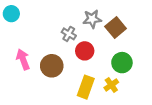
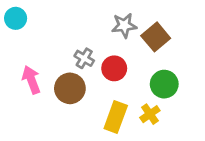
gray cross: (69, 34) -> (84, 58), moved

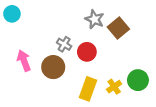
gray star: (124, 25) -> (94, 19), turned 30
green circle: (164, 84) -> (138, 80), moved

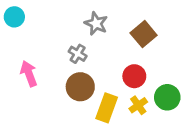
gray star: (94, 19) -> (96, 23), moved
red circle: (87, 52) -> (134, 76), moved
brown circle: (53, 67) -> (80, 87), moved

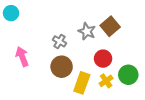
gray star: (96, 23) -> (87, 31), moved

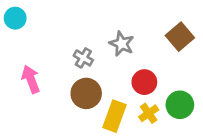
brown square: (110, 26) -> (180, 37), moved

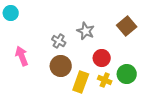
yellow cross: (149, 113) -> (105, 80), turned -32

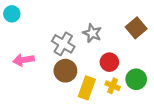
gray cross: (59, 41) -> (63, 44), size x1.5
pink arrow: (22, 56) -> (24, 60), turned -78

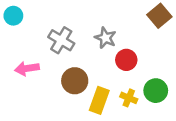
brown square: (136, 28) -> (159, 16), moved
gray cross: (63, 44) -> (61, 40), moved
red circle: (109, 62) -> (126, 60), moved

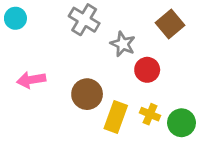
brown square: (159, 16) -> (170, 24), moved
gray cross: (61, 40) -> (84, 20), moved
green circle: (156, 91) -> (181, 123), moved

